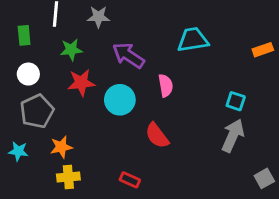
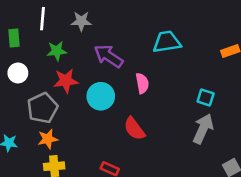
gray pentagon: (37, 111) -> (42, 108), moved

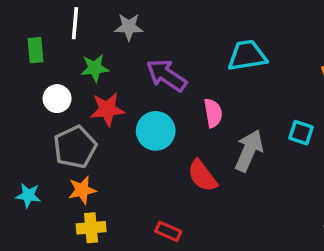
white circle: (18, 73) -> (57, 99), moved
gray arrow: (203, 129) -> (249, 151), moved

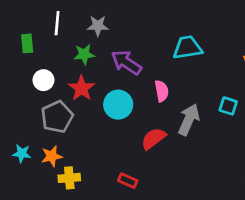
green star: (95, 68) -> (84, 54), moved
red star: (107, 109) -> (82, 88), turned -30
red semicircle: (202, 176) -> (153, 139), turned 90
orange star: (82, 190) -> (52, 156), moved

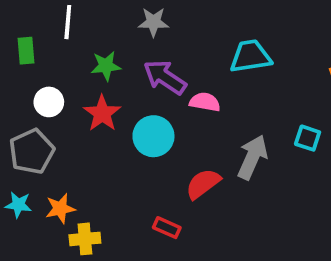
gray star: (98, 26) -> (153, 22), moved
pink semicircle: (162, 91) -> (205, 102), moved, turned -70
gray pentagon: (57, 117) -> (32, 151), moved
red rectangle: (128, 181) -> (167, 228), moved

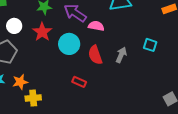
gray arrow: (252, 157) -> (121, 55), size x0.7
red semicircle: (203, 184) -> (95, 55), moved, turned -72
red rectangle: (167, 228) -> (79, 82), moved

